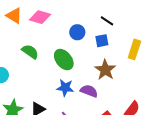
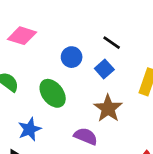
blue square: (102, 41) -> (104, 69), turned -32
blue star: (65, 88) -> (30, 129), moved, turned -30

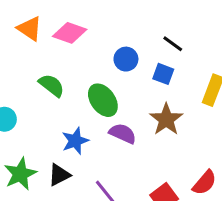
blue square: (104, 69) -> (163, 74), turned -30
purple semicircle: (86, 136) -> (123, 133), moved

